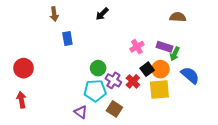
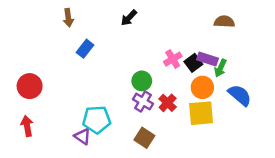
blue rectangle: (67, 38) -> (85, 49), turned 48
green circle: (98, 68) -> (142, 81), moved
black square: (147, 69) -> (193, 63), moved
cyan pentagon: (95, 91) -> (97, 120), moved
purple triangle: (81, 112) -> (82, 136), moved

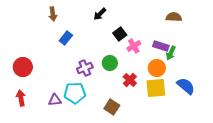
black square: (193, 63) -> (120, 34), moved
blue semicircle: (240, 95) -> (186, 86), moved
purple cross: (143, 102) -> (85, 68), moved, turned 35
purple triangle: (82, 136) -> (55, 100), moved, turned -40

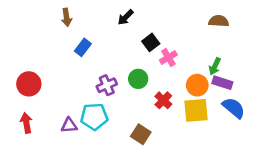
purple rectangle: (161, 46) -> (222, 83), moved

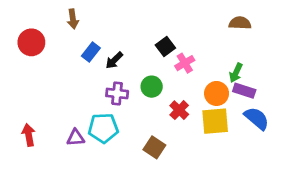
black arrow: (126, 17) -> (114, 60), moved
red circle: (29, 84) -> (31, 42), moved
purple cross: (107, 85) -> (117, 93), turned 30

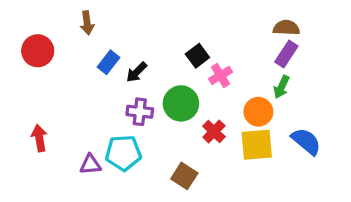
green circle: (152, 87) -> (181, 103), size x1.4
purple rectangle: (244, 91) -> (286, 54), moved, turned -75
red arrow: (29, 135) -> (39, 138), moved

